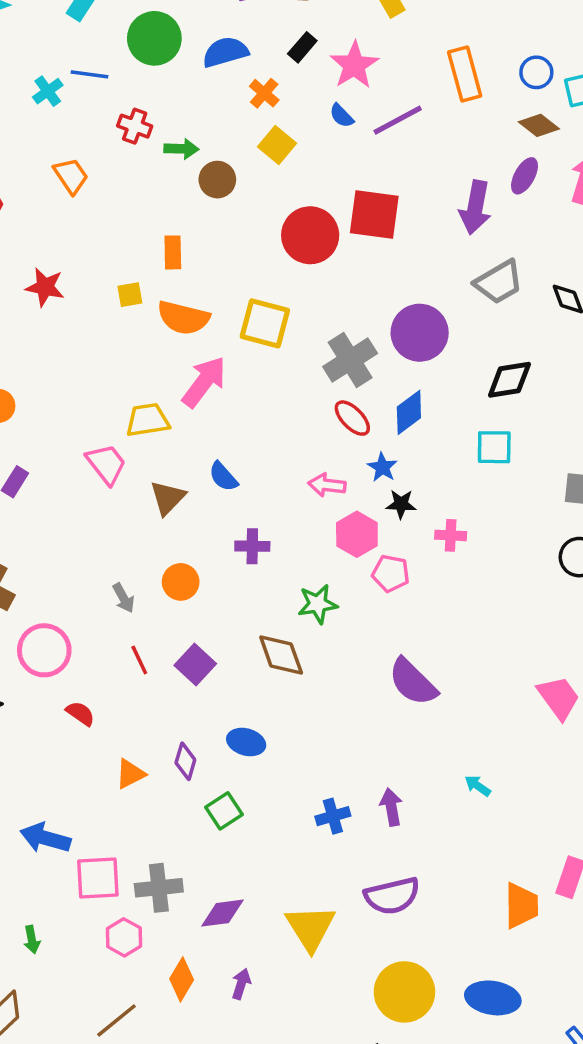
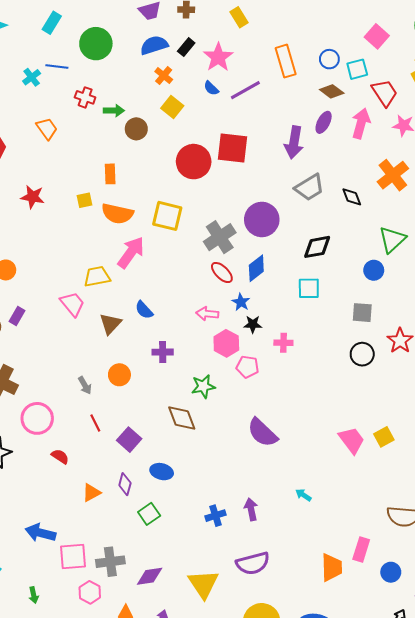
blue semicircle: (225, 52) -> (154, 45), moved
purple square: (195, 665) -> (129, 440), moved

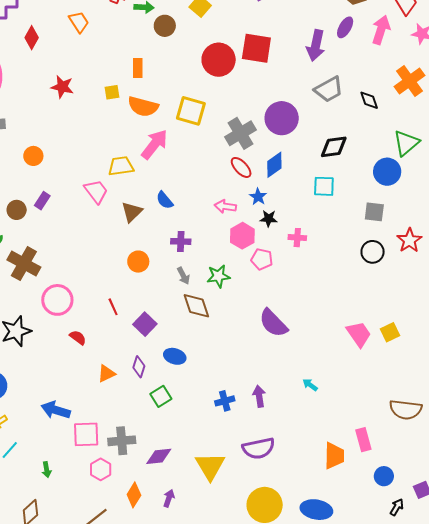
blue circle: (374, 270) -> (387, 172), size x1.4
gray arrow: (85, 385) -> (183, 276), moved
pink rectangle: (361, 550) -> (363, 440), turned -35
blue circle: (391, 572) -> (384, 476), moved

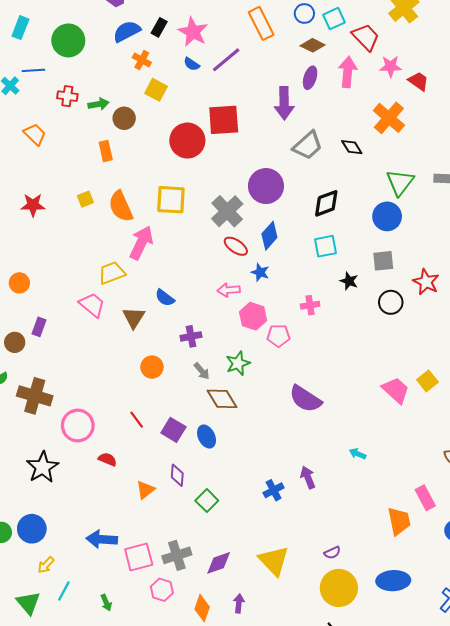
orange rectangle: (138, 68) -> (106, 151), moved
orange semicircle: (143, 106) -> (121, 206), turned 64
black star: (269, 219) -> (349, 281), moved, turned 30
blue ellipse: (175, 356) -> (207, 437), moved, turned 60
purple semicircle: (259, 448) -> (332, 553), moved, size x0.5

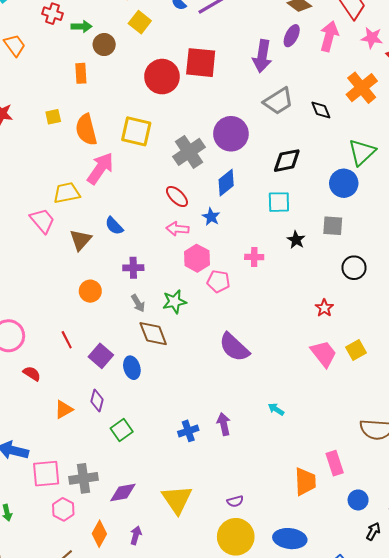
red ellipse: (236, 246) -> (177, 197), moved
red star: (426, 282) -> (324, 308), moved, size x0.7
black circle: (391, 302) -> (354, 268), moved

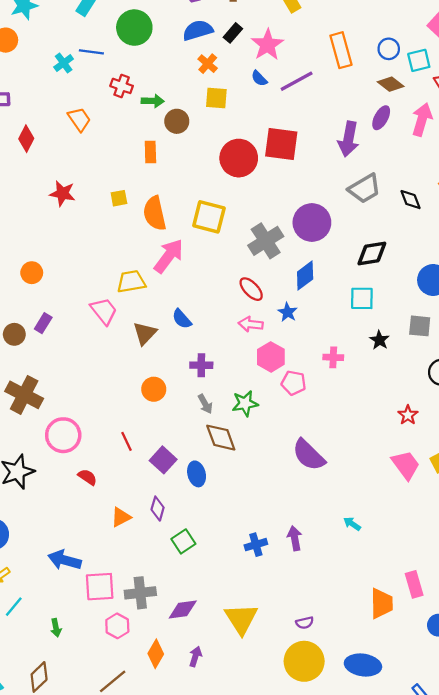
yellow square: (140, 22) -> (216, 98), turned -35

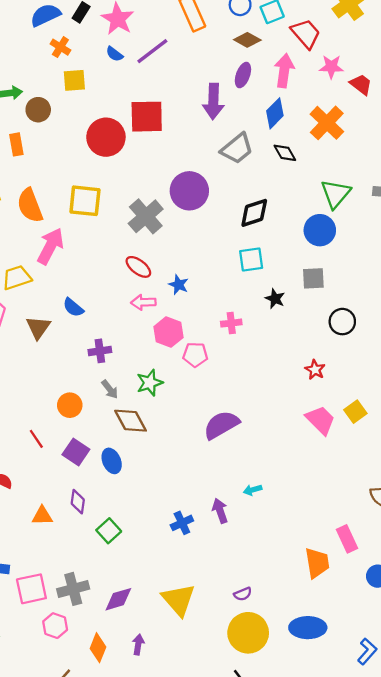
blue diamond: (305, 276) -> (275, 113), moved
orange circle: (154, 389) -> (70, 405), moved
purple semicircle: (309, 455) -> (221, 425), turned 114
orange triangle: (121, 517) -> (42, 516), turned 35
cyan arrow: (352, 524) -> (253, 490), moved, turned -42

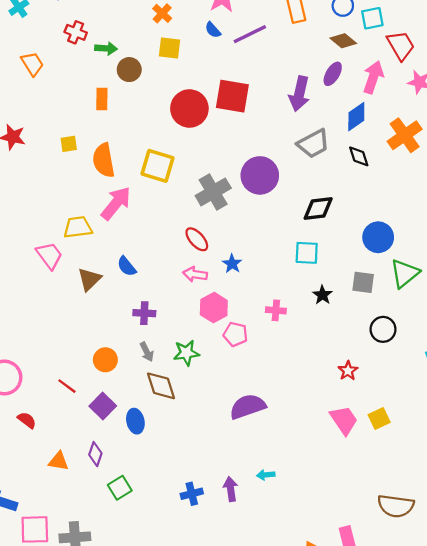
green triangle: (336, 194) -> (405, 273), moved
red line: (36, 439) -> (67, 386), turned -30

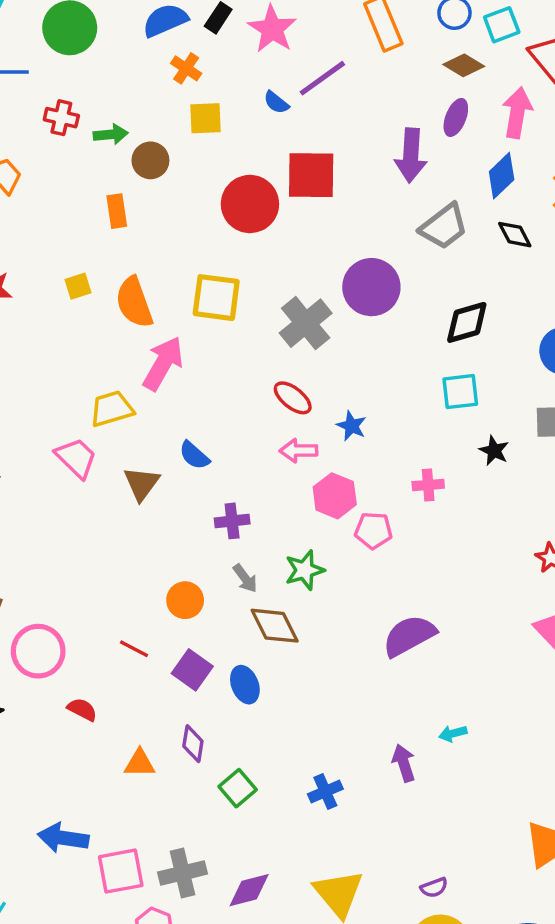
blue semicircle: (213, 30) -> (276, 102), moved
blue cross: (192, 494) -> (325, 792), moved

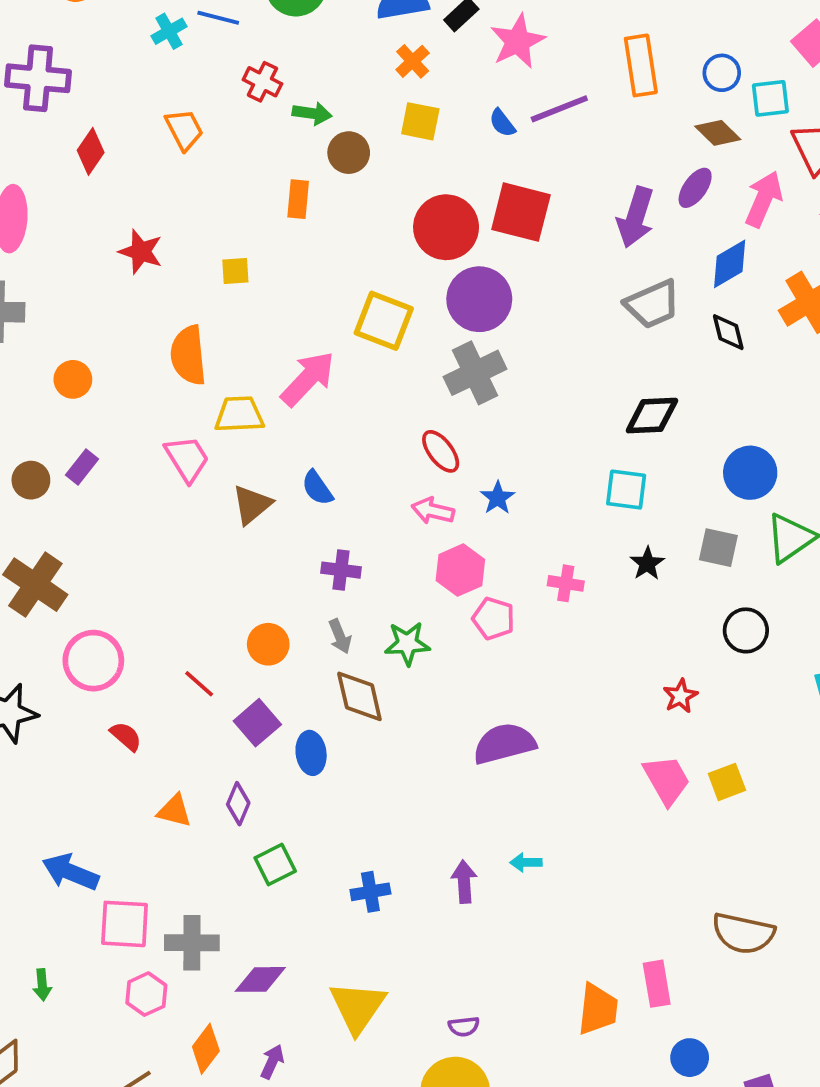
purple circle: (371, 287) -> (479, 299), moved
orange semicircle: (134, 302) -> (188, 355), moved

